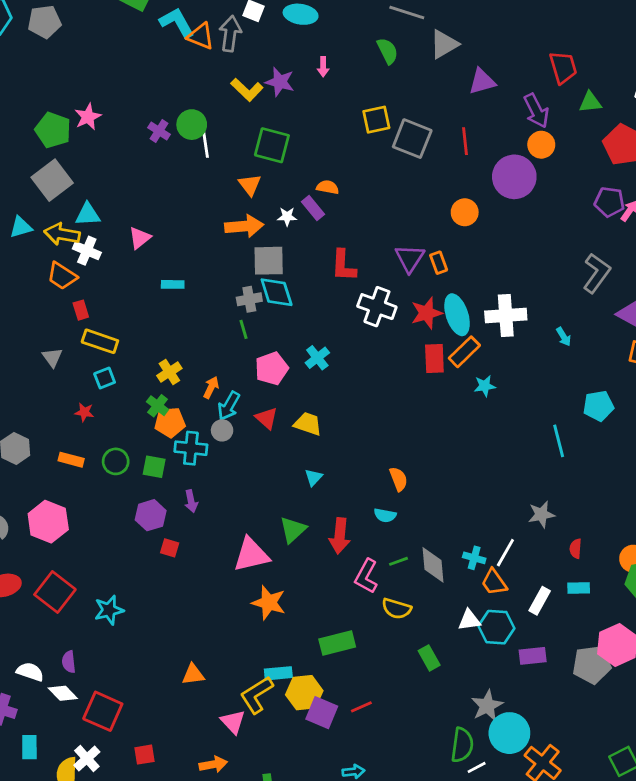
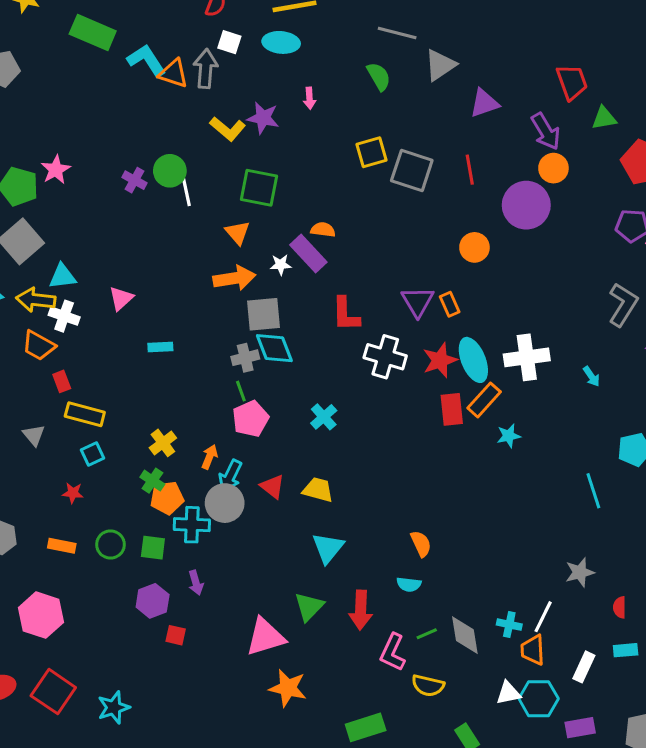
purple rectangle: (313, 208) -> (308, 253), size x1.4
pink pentagon: (272, 368) -> (251, 419), moved
gray circle: (222, 430) -> (225, 503), size x1.6
cyan triangle: (314, 477) -> (328, 548), size x1.6
orange trapezoid: (494, 582) -> (533, 650), turned 36

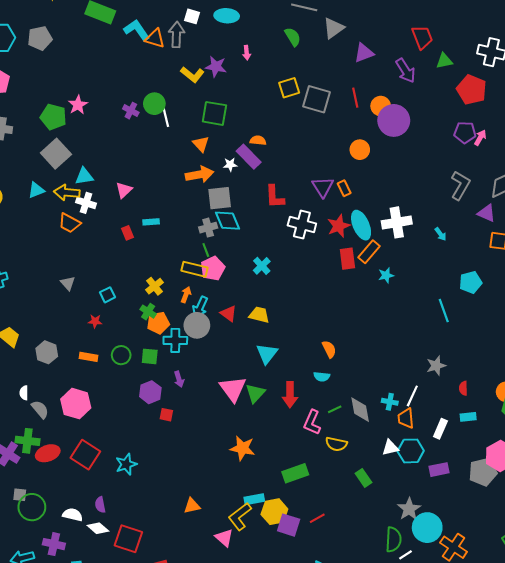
orange circle: (553, 168) -> (381, 106), moved
red rectangle: (62, 381) -> (128, 233), moved
yellow rectangle: (85, 414) -> (194, 269), moved
pink triangle: (265, 637) -> (233, 389), moved, turned -48

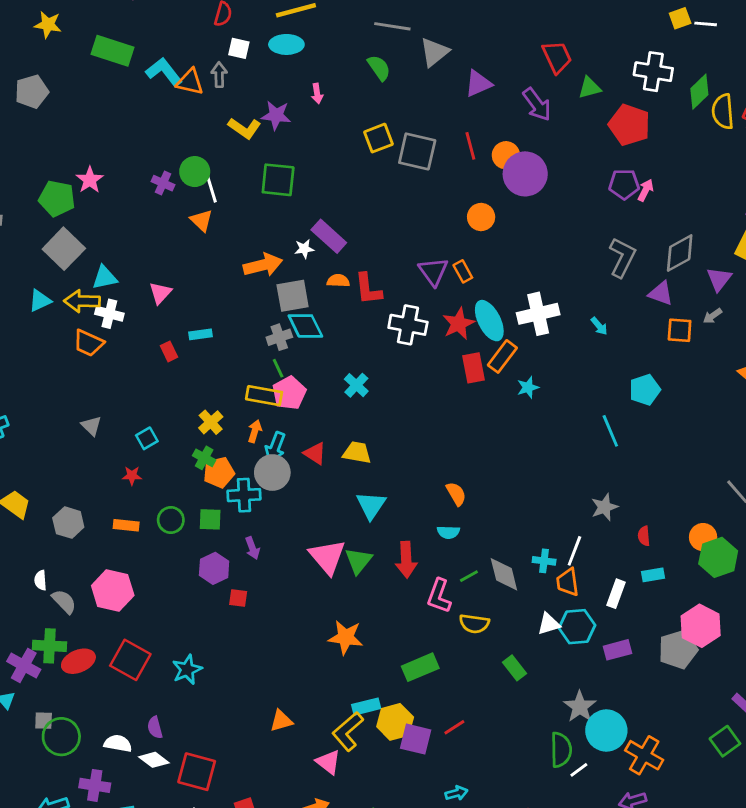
gray arrow: (176, 35) -> (219, 75), size x0.7
orange semicircle: (258, 140) -> (338, 281), moved
orange triangle: (201, 144) -> (201, 220), moved

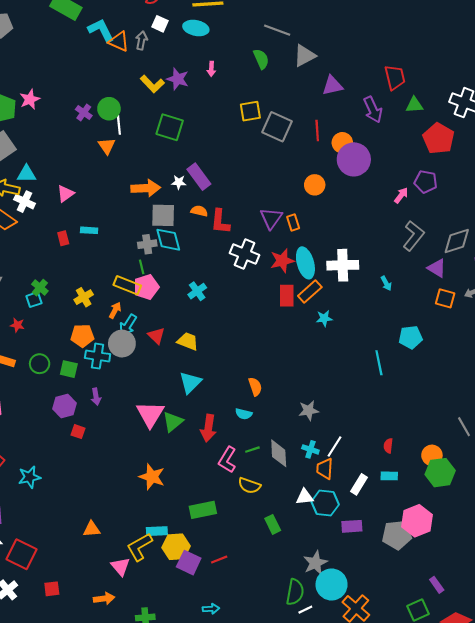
pink arrow: (645, 190) -> (401, 195), moved
green cross: (204, 458) -> (40, 288), moved
gray star: (604, 507) -> (309, 410), moved

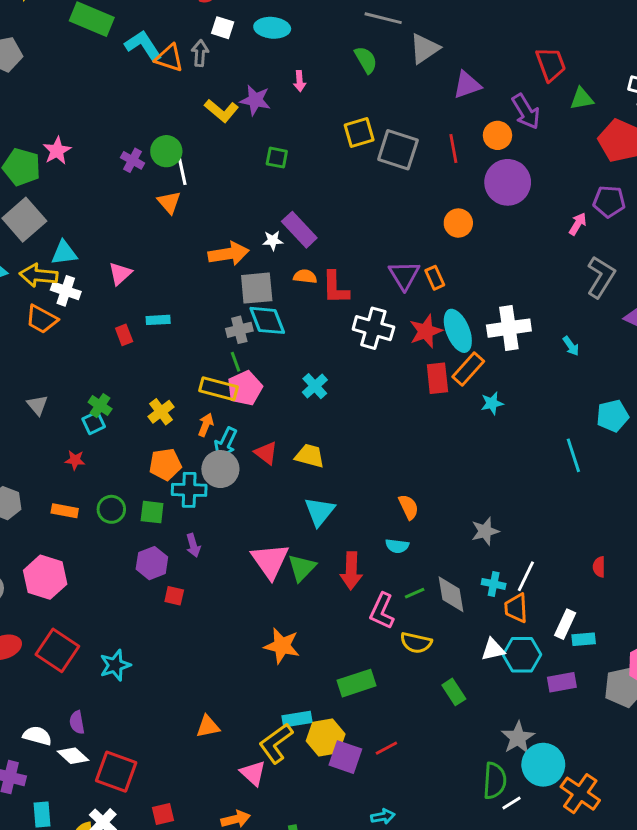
green square: (170, 127) -> (277, 158), moved, size x0.6
orange circle: (342, 143) -> (497, 135), moved
cyan rectangle: (389, 476) -> (584, 639), moved

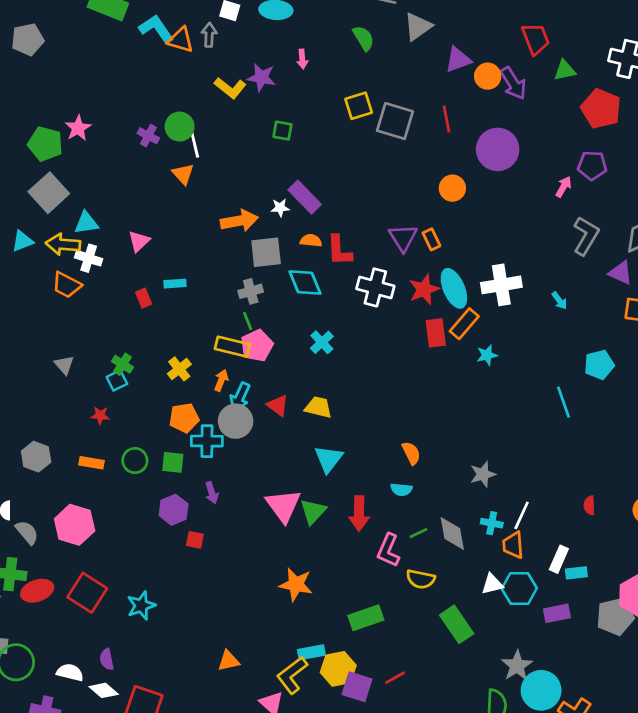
orange circle: (497, 135) -> (488, 76), moved
cyan diamond: (267, 320) -> (305, 282), moved
green rectangle: (454, 692) -> (457, 624), size x1.5

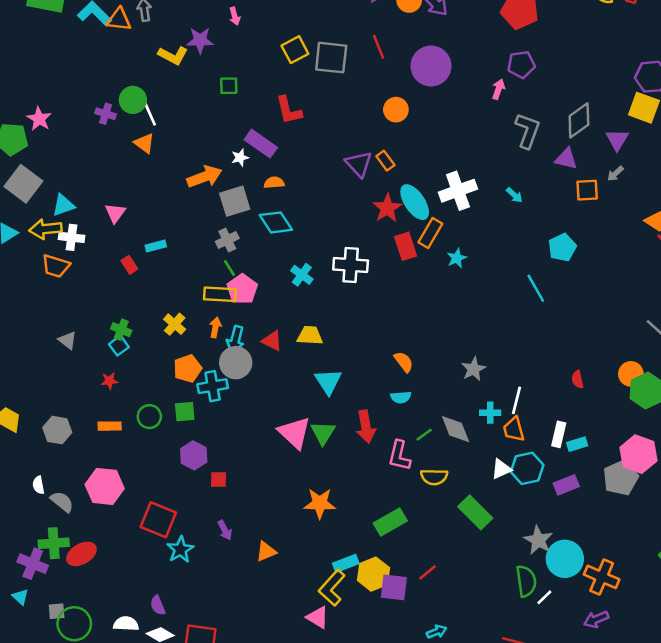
red L-shape: (339, 250) -> (289, 110), moved
white cross: (375, 287) -> (351, 265), moved
purple arrow: (212, 493) -> (225, 530), moved
red square: (87, 593) -> (158, 520), moved
orange triangle: (229, 661) -> (266, 551), moved

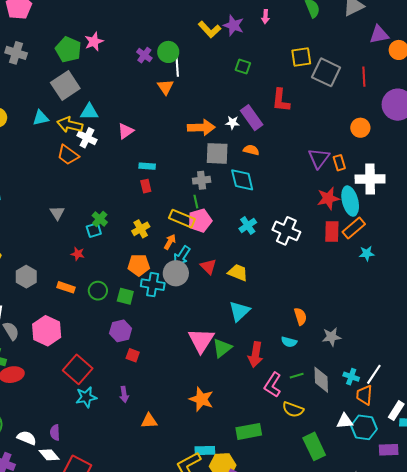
white cross: (458, 191) -> (370, 179), moved
red rectangle: (129, 265) -> (146, 186), moved
gray star: (474, 369) -> (331, 337), moved

